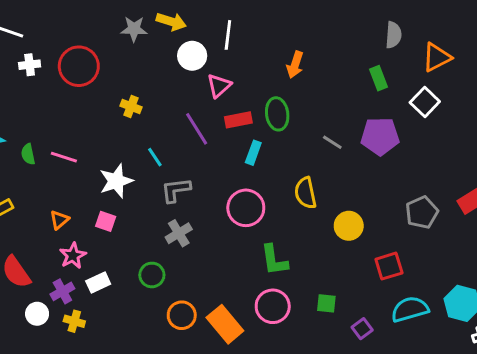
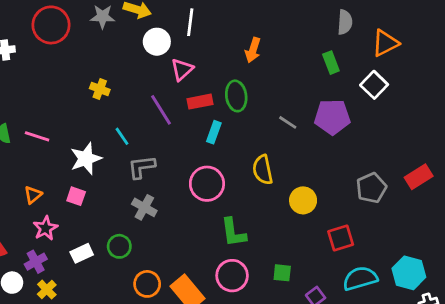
red circle: (79, 66) -> (51, 25), moved
gray cross: (179, 233) -> (144, 207), turned -30
white rectangle: (98, 282) -> (82, 253), moved
yellow cross: (74, 321) -> (47, 290), turned 30

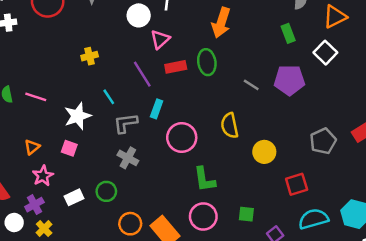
orange arrow: (253, 50) -> (221, 23), size x1.4
yellow cross: (100, 89) -> (90, 56), turned -35
cyan rectangle: (214, 132) -> (157, 109), moved

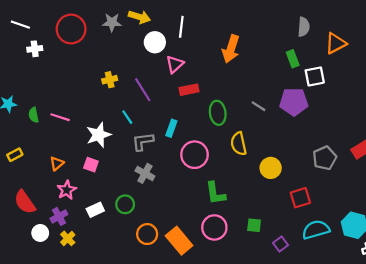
white square: (325, 53) -> (315, 76), moved, turned 35
green ellipse: (207, 62) -> (218, 113), moved
purple line: (142, 74) -> (143, 90), moved

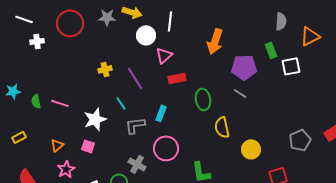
purple pentagon: (294, 102) -> (244, 67), moved
pink circle: (195, 155) -> (166, 148), moved
gray cross: (145, 173) -> (137, 164), moved

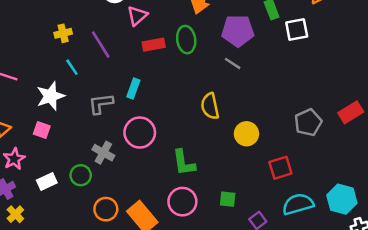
green ellipse: (203, 99) -> (186, 40), moved
cyan line: (121, 103) -> (72, 67), moved

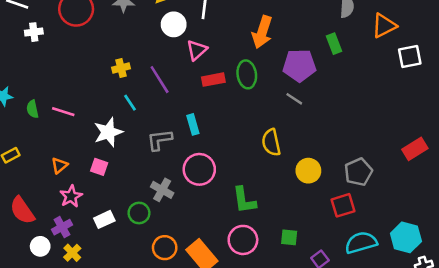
white square: (297, 30) -> (410, 56), moved
cyan rectangle: (133, 89) -> (193, 124), turned -36
gray pentagon: (308, 122) -> (358, 172), moved

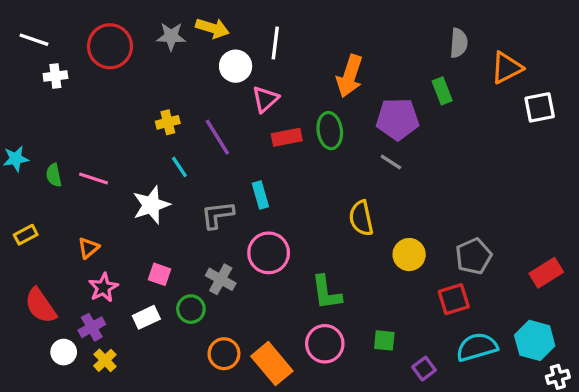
red rectangle: (415, 149) -> (546, 273), moved
pink square: (99, 167) -> (160, 274), moved

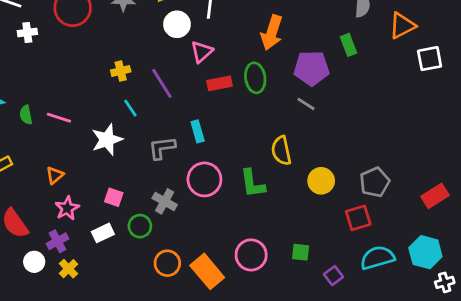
green L-shape: (326, 293) -> (252, 184), moved

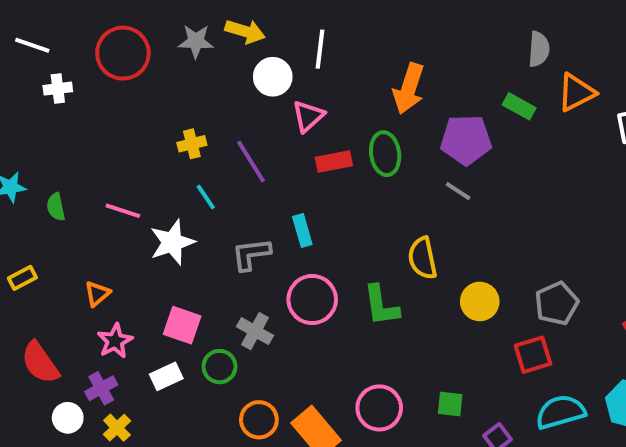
orange triangle: (402, 26) -> (576, 93), moved
green rectangle: (349, 45) -> (519, 106), turned -40
pink line: (59, 118) -> (123, 211), moved
pink square: (114, 197) -> (182, 325), size x1.4

